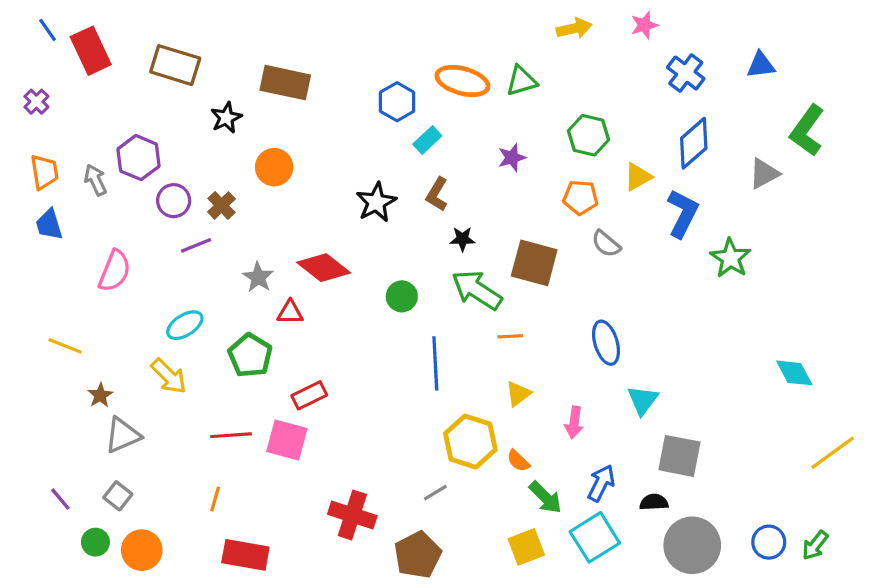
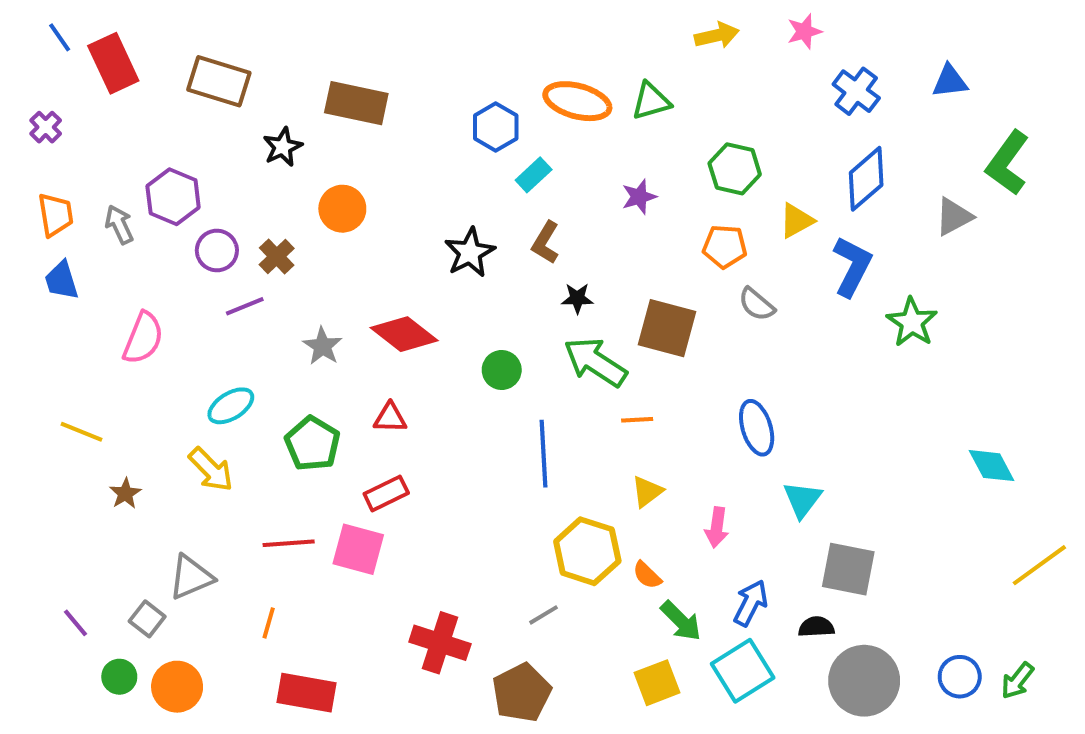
red triangle: (290, 312) -> (390, 418), moved
gray triangle: (123, 435) -> (191, 577), moved

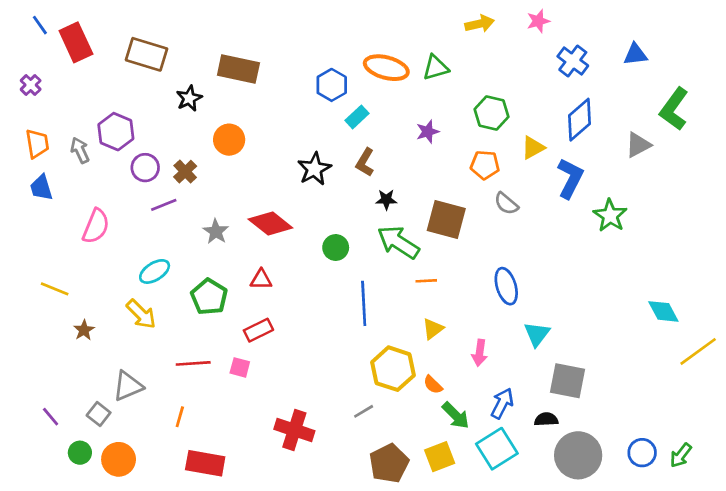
pink square: (358, 549) -> (240, 367), size x0.6
yellow line: (1039, 565) -> (698, 351), moved
brown pentagon: (522, 693) -> (389, 463), moved

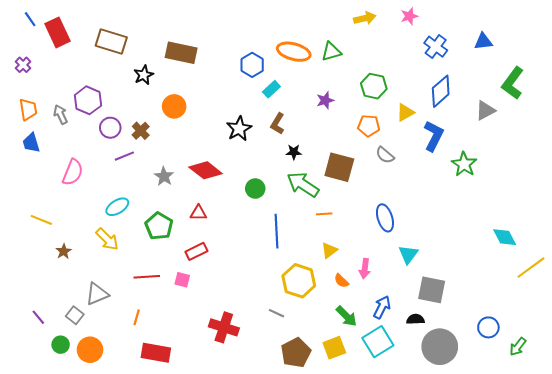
orange semicircle: (433, 385) -> (341, 281), moved
gray line: (364, 411) -> (277, 313), turned 56
blue circle: (642, 453) -> (488, 327), moved

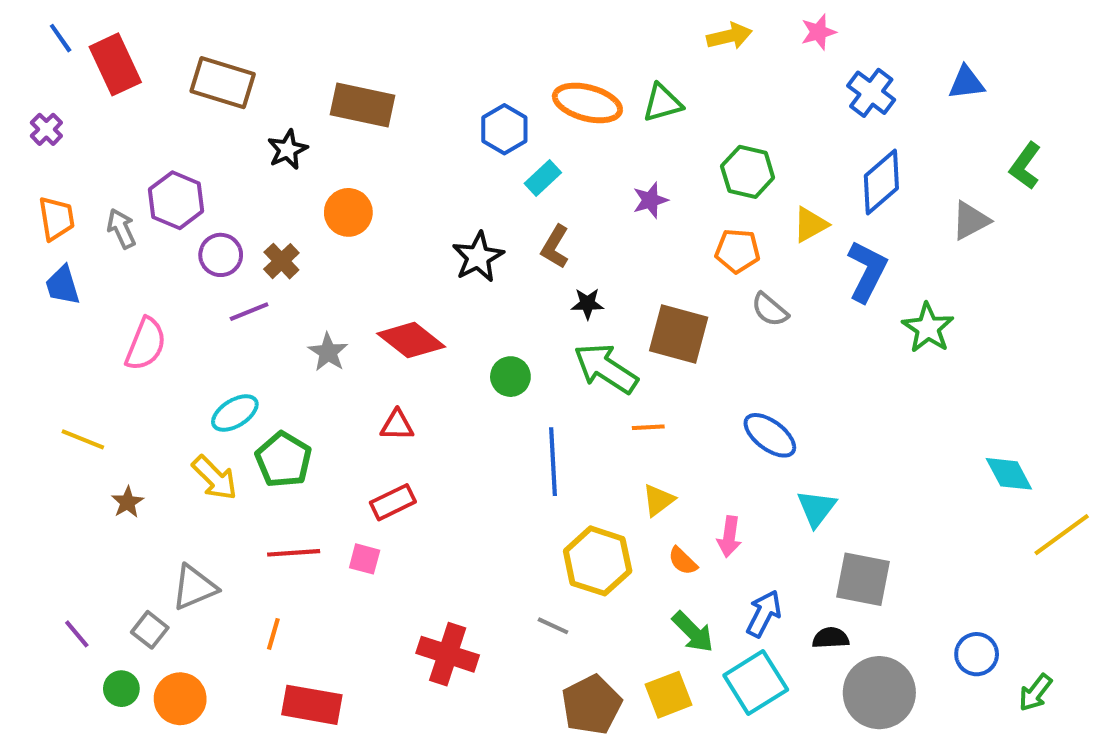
green L-shape: (513, 83) -> (1025, 166), size x0.7
blue ellipse: (385, 218) -> (770, 435), turned -36
green pentagon: (159, 226) -> (283, 460), moved

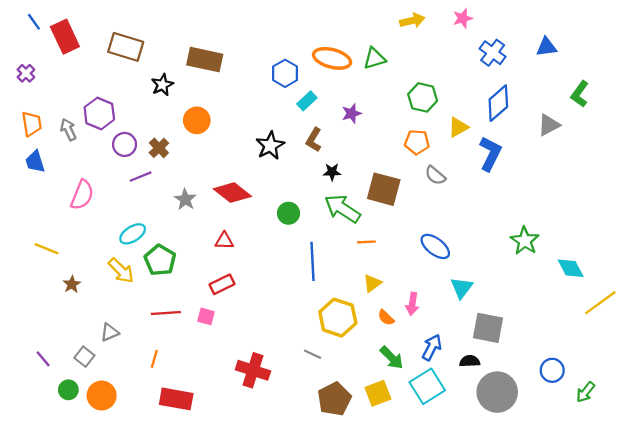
purple star: (650, 200) -> (352, 113), moved
green star: (928, 328) -> (525, 241), moved
gray triangle: (194, 587) -> (110, 332), size x0.7

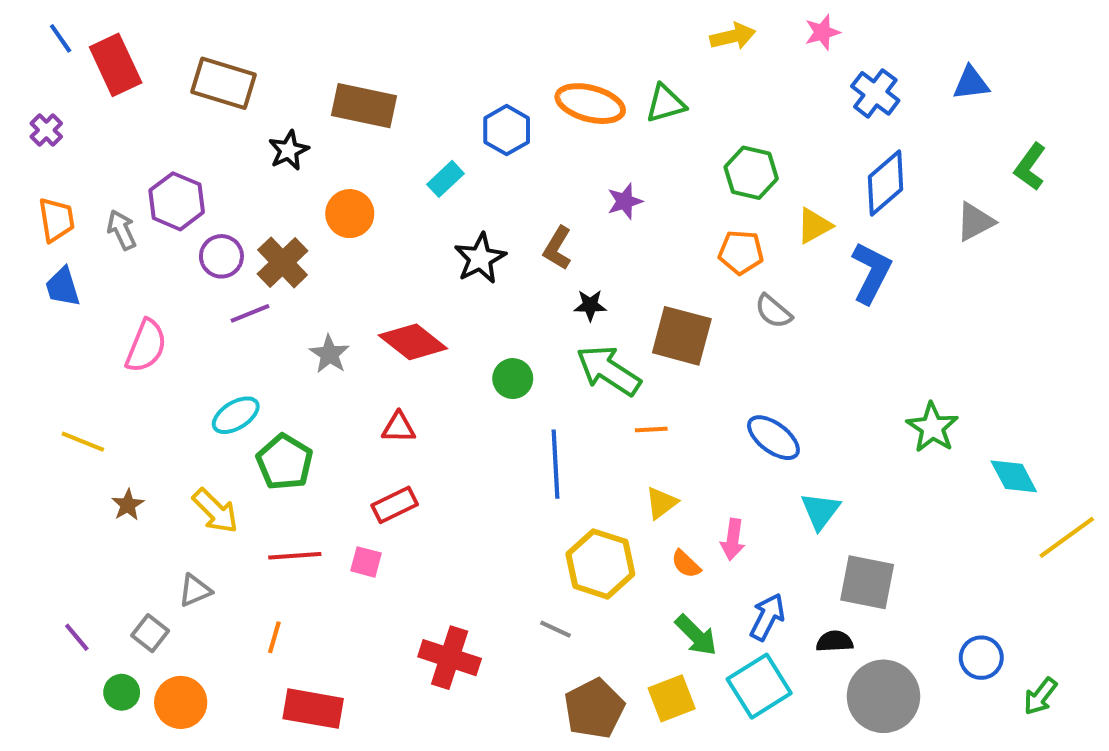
cyan rectangle: (307, 101) -> (446, 179), moved
brown cross: (159, 148) -> (283, 262), size x1.4
yellow arrow: (121, 271) -> (215, 511), moved

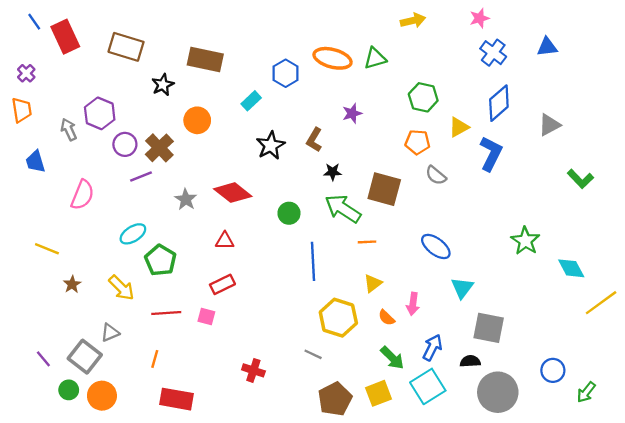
pink star: (822, 32) -> (479, 18), moved
green L-shape: (1030, 167) -> (580, 179), moved, turned -80
orange trapezoid: (56, 220) -> (22, 110), moved
gray square: (150, 633) -> (85, 357), size x1.6
red cross: (450, 658) -> (253, 370), size x0.7

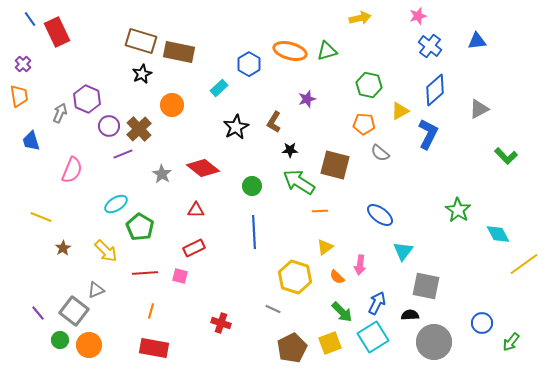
brown rectangle: (126, 47) -> (141, 41), moved
gray arrow: (69, 129) -> (60, 113), turned 48
blue line: (313, 261) -> (254, 232), moved
orange line: (155, 359) -> (151, 311), moved

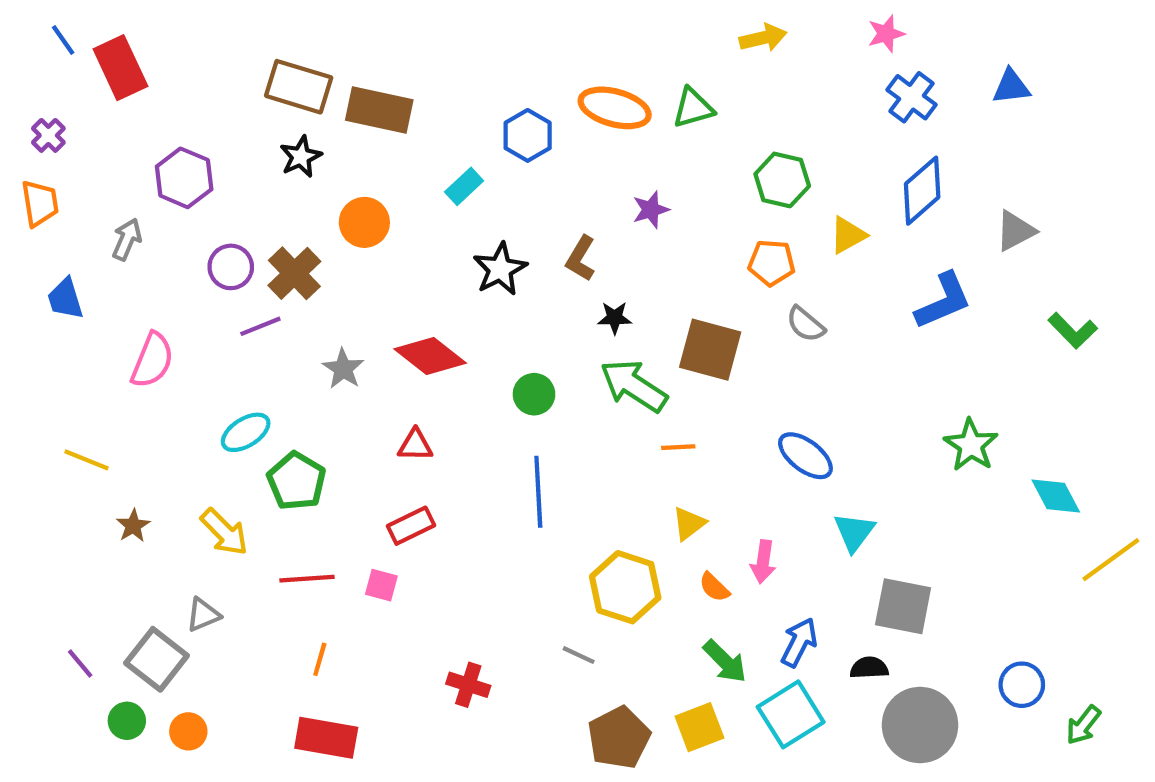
purple hexagon: (87, 99) -> (184, 178), moved
blue L-shape: (428, 134) -> (943, 301), moved, turned 40
orange circle: (89, 345) -> (188, 731), size x0.7

